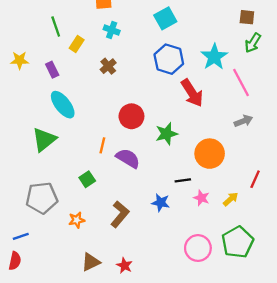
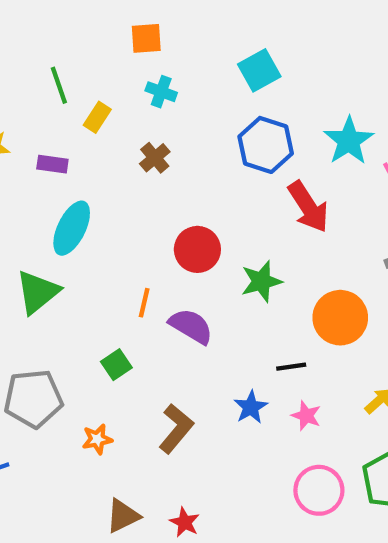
purple rectangle: (52, 70) -> (52, 164), turned -56
cyan ellipse: (63, 105) -> (72, 228), turned 64
pink star: (201, 198) -> (306, 416), moved
blue star: (161, 203) -> (251, 407), turned 30

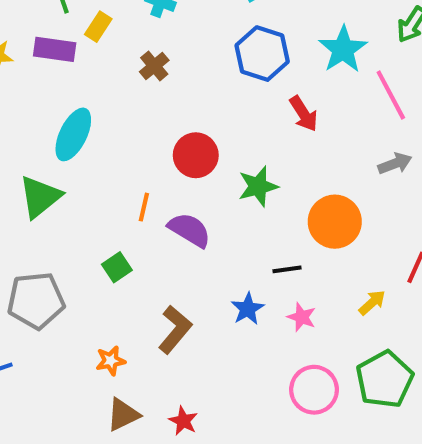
purple rectangle: (52, 164) -> (55, 49), moved, size x1.4
red arrow: (308, 207) -> (304, 114), size x0.7
orange star: (97, 439) -> (111, 361), moved

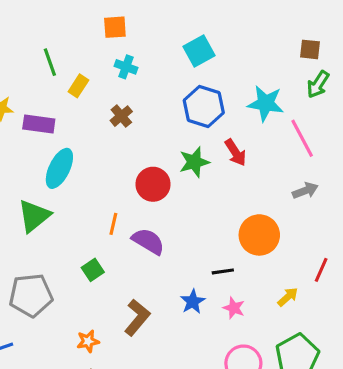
purple rectangle: (55, 49) -> (39, 124), moved
cyan star: (343, 49) -> (266, 103), turned -30
green star: (258, 186) -> (194, 162), moved

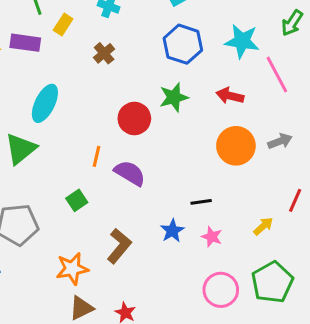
purple rectangle: (39, 124) -> (25, 43), moved
red arrow: (235, 153) -> (230, 96), moved, turned 136
gray arrow: (305, 191) -> (280, 141), moved
orange circle: (259, 235) -> (236, 146), moved
orange star: (88, 341) -> (72, 269), size x1.5

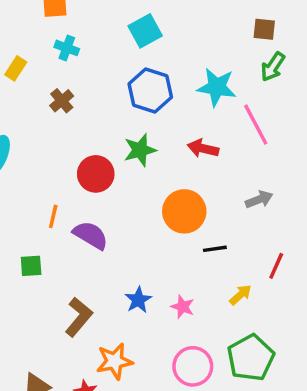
orange circle: (236, 146) -> (184, 211), moved
green square: (77, 200) -> (31, 266), turned 30
black line: (201, 202) -> (215, 249), moved
orange star: (72, 269) -> (114, 361), moved

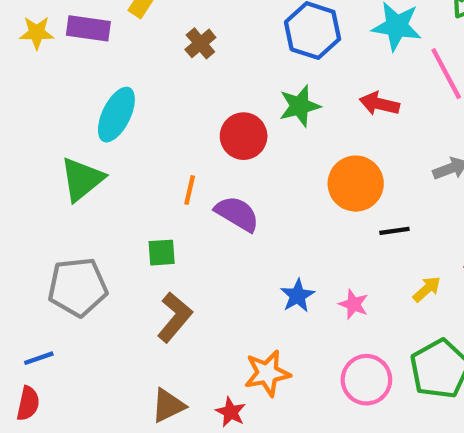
brown L-shape: (79, 317) -> (175, 317), moved

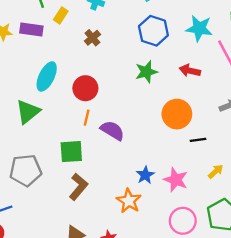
red circle: (244, 136) -> (85, 88), moved
green square: (162, 253) -> (71, 152), size x1.5
pink star: (354, 304) -> (176, 180), size x1.5
orange star: (267, 373) -> (129, 201), moved, turned -30

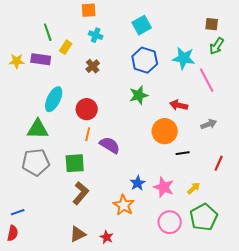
red arrow: (190, 71) -> (179, 105), moved
green triangle: (28, 112) -> (38, 129), turned 40
gray pentagon: (26, 170) -> (36, 162), moved
yellow arrow: (216, 172) -> (194, 188), moved

